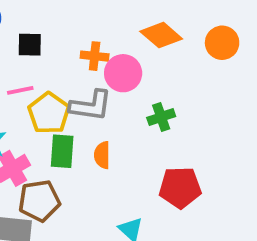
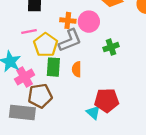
orange cross: (95, 56) -> (68, 20), moved
gray L-shape: (91, 106) -> (70, 40), turned -30
red pentagon: (180, 187) -> (107, 100), moved

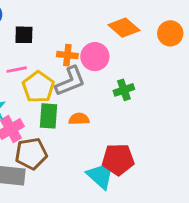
orange semicircle: (77, 69) -> (79, 119), turned 88
cyan triangle: (93, 112) -> (101, 175), size x1.5

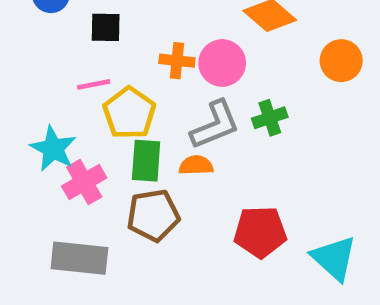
orange circle: (170, 33) -> (341, 61), moved
gray L-shape: (70, 81) -> (215, 125), moved
brown pentagon: (31, 154) -> (153, 215), moved
cyan triangle: (101, 175) -> (334, 258), moved

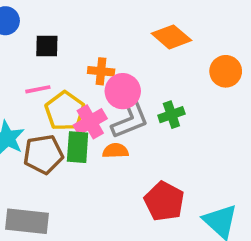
pink circle: (222, 63) -> (123, 91), moved
pink cross: (84, 182) -> (90, 122), moved
brown pentagon: (153, 215) -> (43, 154), moved
red pentagon: (260, 232) -> (164, 201), turned 30

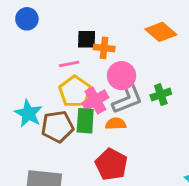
black square: (47, 46) -> (87, 39), moved
orange cross: (101, 71) -> (104, 48), moved
pink line: (38, 89) -> (69, 64), moved
red pentagon: (164, 201) -> (111, 164), moved

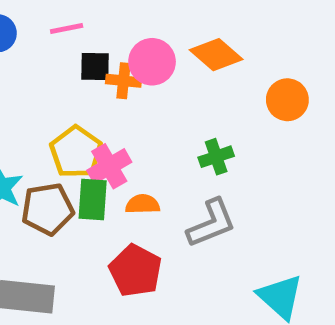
pink line: (69, 64) -> (67, 29), moved
pink circle: (122, 76) -> (152, 62), moved
gray L-shape: (127, 99) -> (211, 223), moved

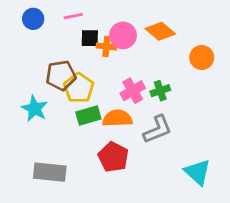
pink cross: (109, 166) -> (133, 91), moved
green rectangle: (93, 199) -> (88, 116), turned 70
orange semicircle: (143, 204) -> (117, 118), size x1.5
brown pentagon: (48, 209) -> (61, 75), moved

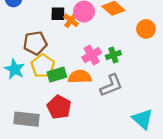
orange cross: (106, 46) -> (71, 20), turned 32
yellow pentagon: (79, 88) -> (43, 66), moved
red pentagon: (113, 157) -> (59, 107), moved

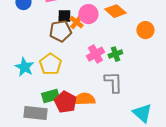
brown pentagon: (35, 43) -> (60, 31), moved
green rectangle: (57, 75) -> (50, 96), moved
orange semicircle: (80, 77) -> (84, 99), moved
gray L-shape: (111, 85) -> (113, 82), turned -70

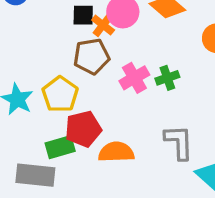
brown pentagon: (60, 31) -> (91, 56), moved
gray L-shape: (113, 82) -> (179, 142), moved
red pentagon: (65, 102) -> (83, 129), moved, turned 30

